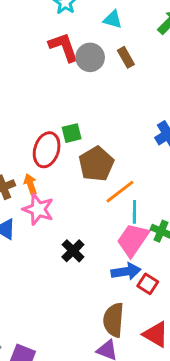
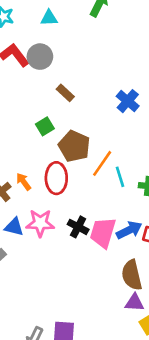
brown rectangle: (126, 57) -> (65, 93), moved
red ellipse: (47, 150) -> (56, 178), moved
pink star: (38, 209) -> (40, 223), moved
pink trapezoid: (133, 240) -> (103, 233), moved

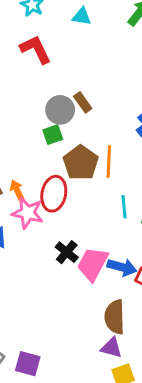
gray circle: (40, 57) -> (60, 110), moved
orange line: (102, 163) -> (109, 161), moved, turned -44
pink star: (40, 223) -> (28, 213), moved
blue arrow: (129, 230) -> (122, 267), turned 30

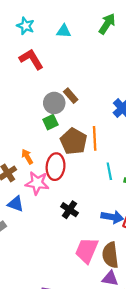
orange arrow: (17, 190) -> (27, 157), moved
pink trapezoid: (93, 264) -> (87, 250), moved

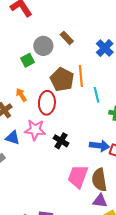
brown rectangle: (71, 96) -> (67, 38), moved
green square: (50, 122) -> (27, 60), moved
cyan line: (109, 171) -> (96, 95), moved
pink star: (37, 183) -> (35, 130), moved

